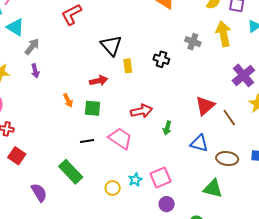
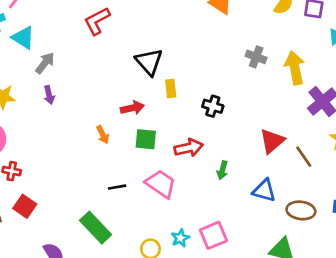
yellow arrow: (223, 34) -> (295, 68), moved
black cross: (161, 59) -> (213, 106), moved
orange arrow: (68, 100) -> (103, 135), moved
green square: (93, 108) -> (146, 139), moved

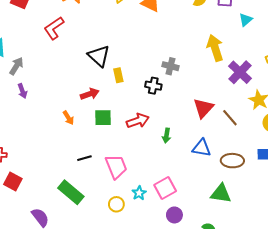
gray cross: (256, 57) -> (171, 66), moved
pink trapezoid: (161, 184) -> (116, 167), moved, turned 40

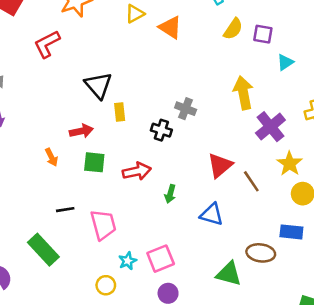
brown ellipse: (232, 161) -> (261, 253), moved
yellow circle: (116, 204) -> (106, 285), moved

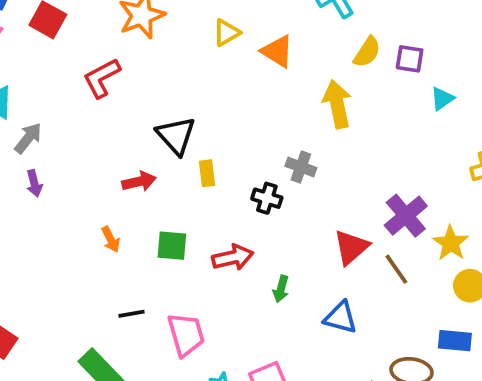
yellow arrow: (243, 93) -> (337, 104), moved
purple cross: (270, 127) -> (406, 216), moved
red arrow: (81, 131) -> (139, 182), moved

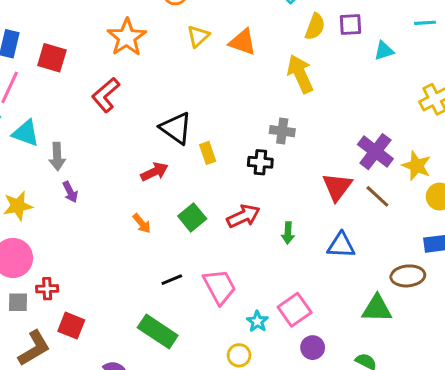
cyan triangle: (442, 99) -> (384, 51), turned 30
gray arrow: (28, 138) -> (57, 157), turned 152
green square: (172, 246) -> (192, 217), turned -32

